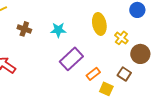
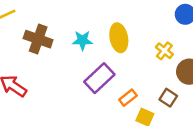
yellow ellipse: (99, 24) -> (119, 38), moved
brown cross: (24, 29) -> (38, 39), size x1.5

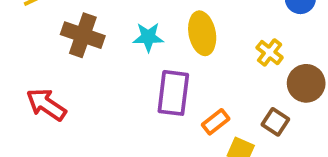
purple rectangle: (99, 78) -> (173, 93), turned -40

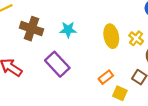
yellow ellipse: (202, 33) -> (111, 36), moved
purple rectangle: (173, 93) -> (57, 64), moved, turned -50

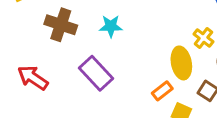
yellow ellipse: (111, 36) -> (181, 63), moved

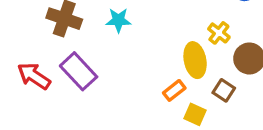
purple rectangle: (96, 73) -> (79, 71), moved

